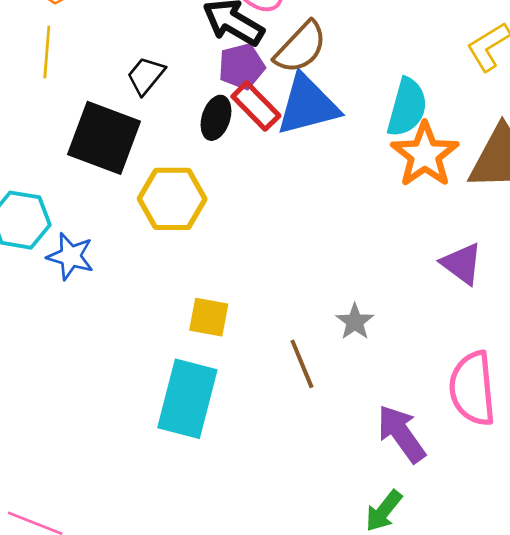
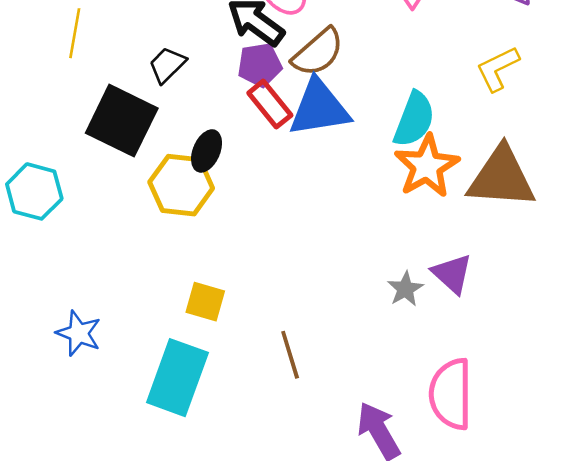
black ellipse: (216, 118) -> (207, 151), moved
blue star: (70, 256) -> (79, 333), moved
gray star: (355, 322) -> (405, 289), moved

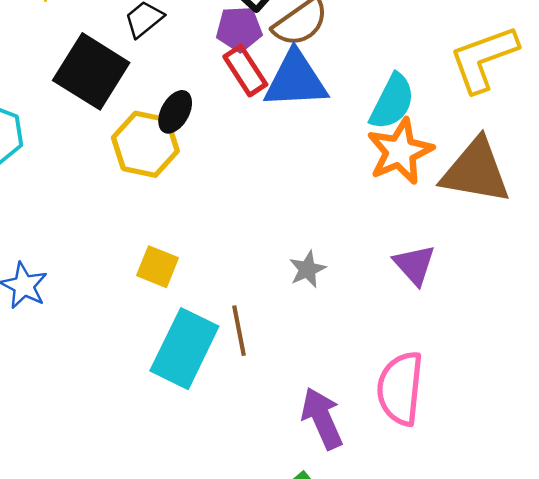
yellow L-shape: (498, 69) -> (484, 59), size x1.5
gray star: (405, 289) -> (307, 269), moved
cyan rectangle: (177, 378) -> (184, 349), moved

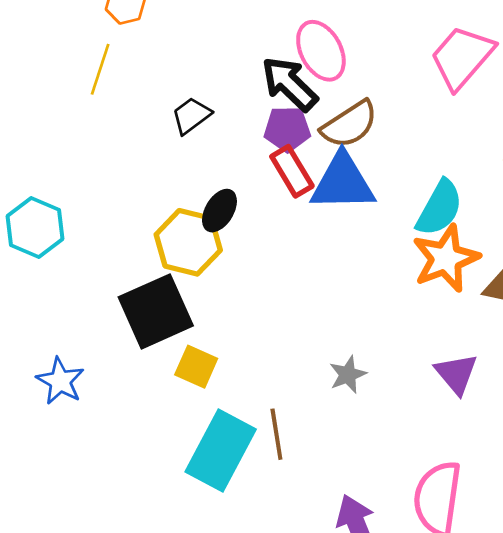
black square: (91, 71) -> (156, 311), moved, turned 32

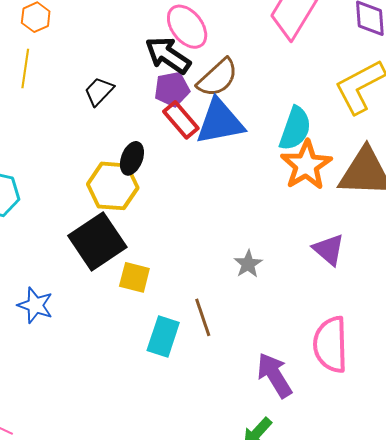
cyan rectangle: (221, 450) -> (163, 337), size x0.7

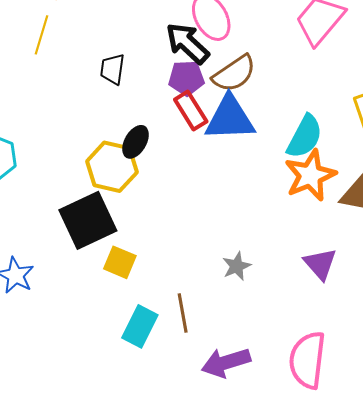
black trapezoid: (99, 91) -> (112, 69), turned -44
purple arrow: (274, 375) -> (226, 362), moved, turned -84

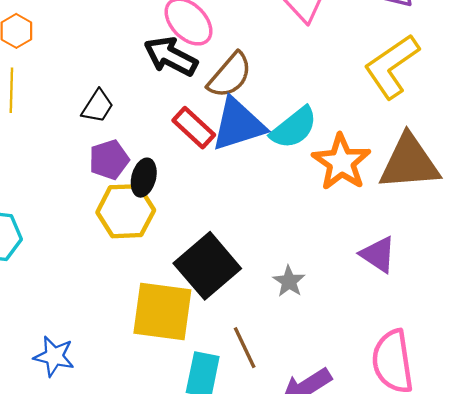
black trapezoid: (112, 69) -> (98, 106), turned -140
purple pentagon: (186, 78) -> (109, 160), moved
cyan semicircle: (305, 137) -> (294, 128), moved, turned 39
black square: (88, 220) -> (207, 266), moved
yellow square: (120, 262) -> (162, 312), size x1.8

